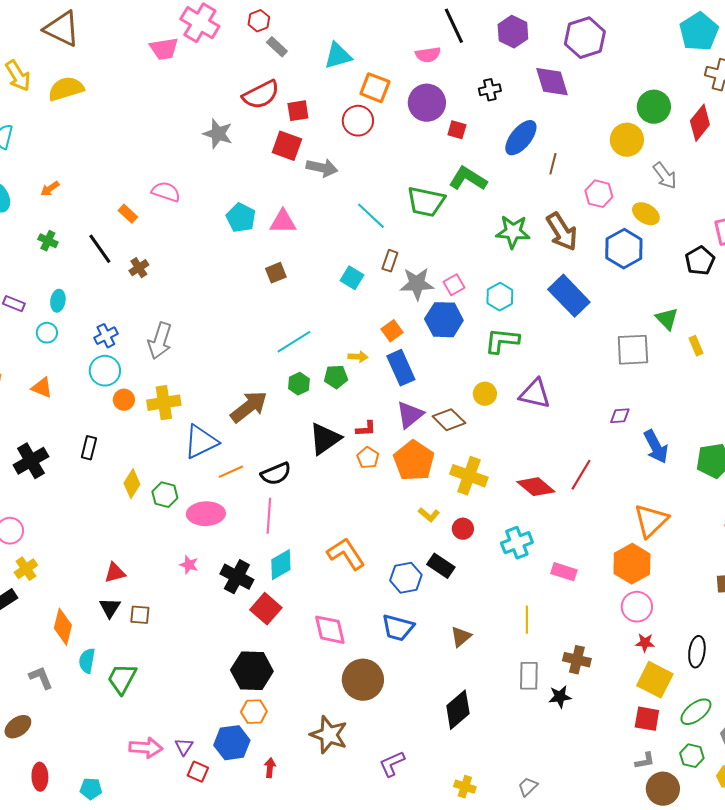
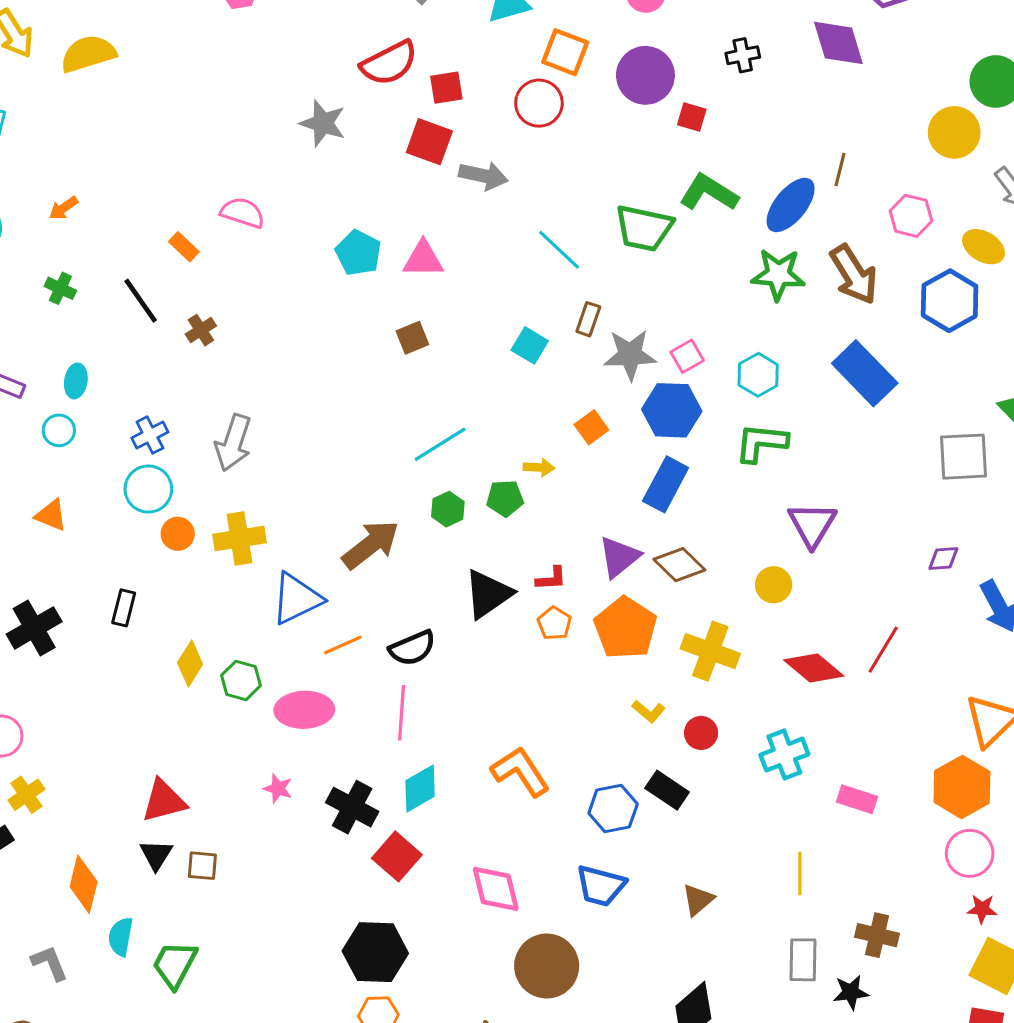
blue ellipse: (521, 138) -> (791, 205), moved
blue rectangle: (401, 368) -> (666, 484), moved, turned 52
yellow circle: (485, 394) -> (774, 585), moved
purple triangle: (535, 394) -> (812, 525), turned 48
red triangle: (115, 573) -> (164, 801), size x1.4

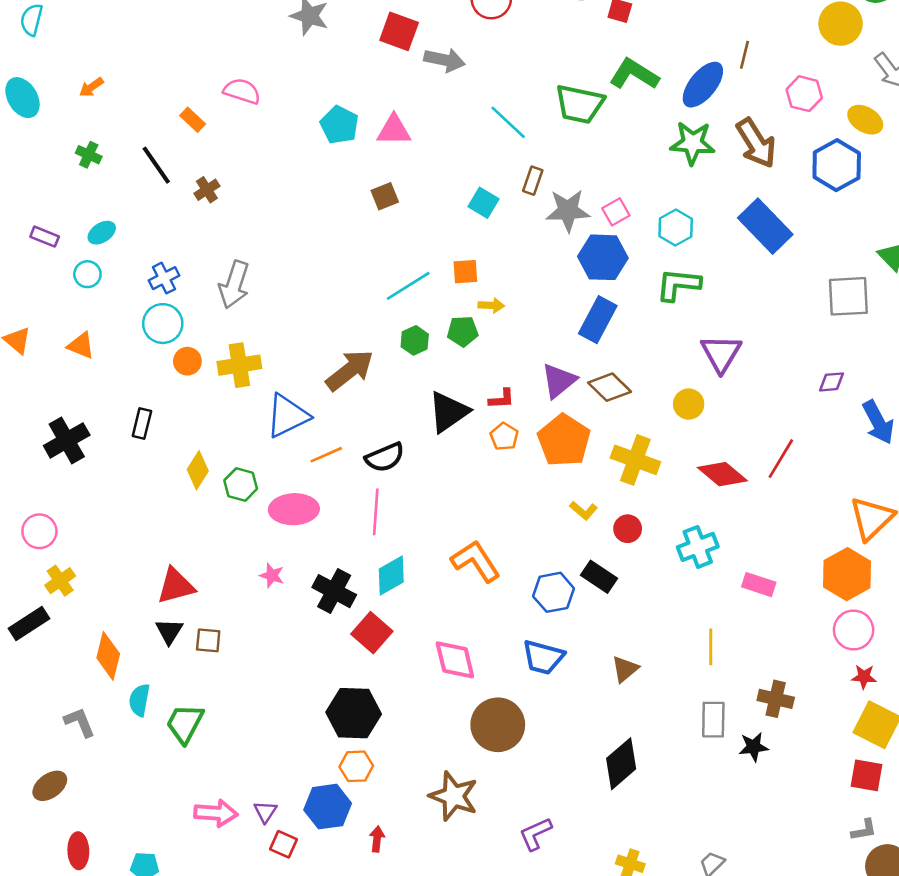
cyan ellipse: (76, 381) -> (102, 233), turned 48
orange square: (591, 427) -> (465, 272), moved, turned 32

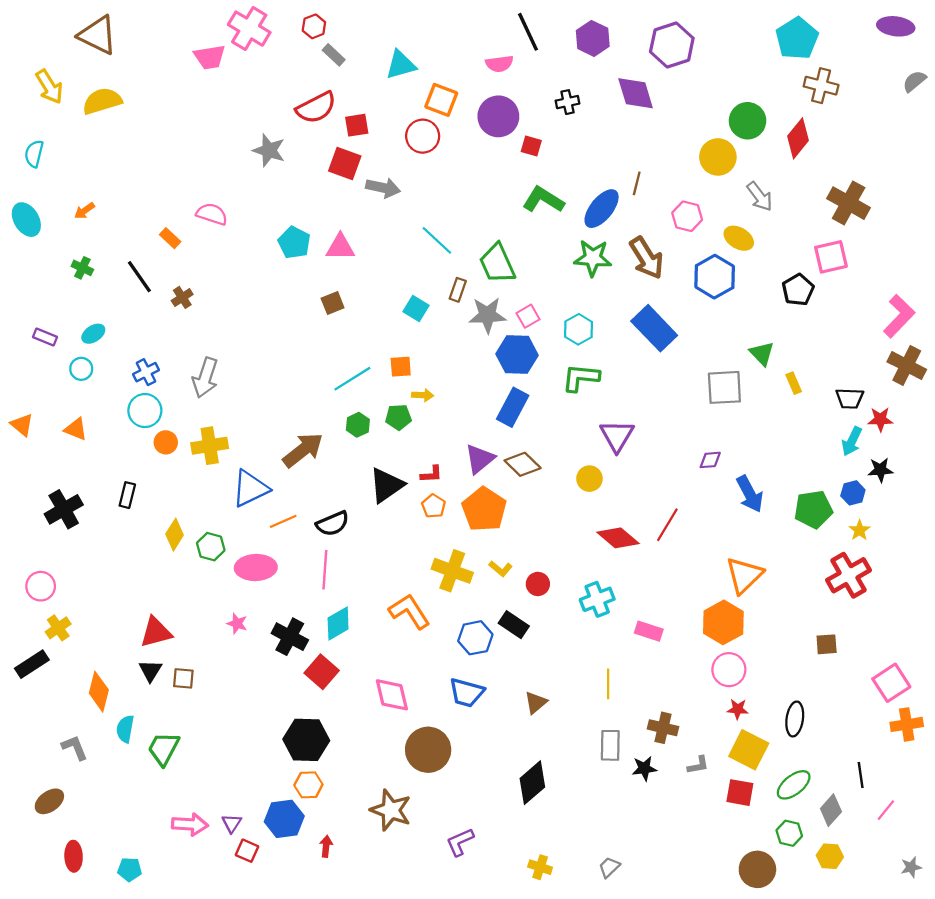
green trapezoid: (580, 104) -> (497, 263), moved, turned 54
yellow cross: (635, 460) -> (452, 571), moved
gray L-shape: (864, 830) -> (698, 765), moved

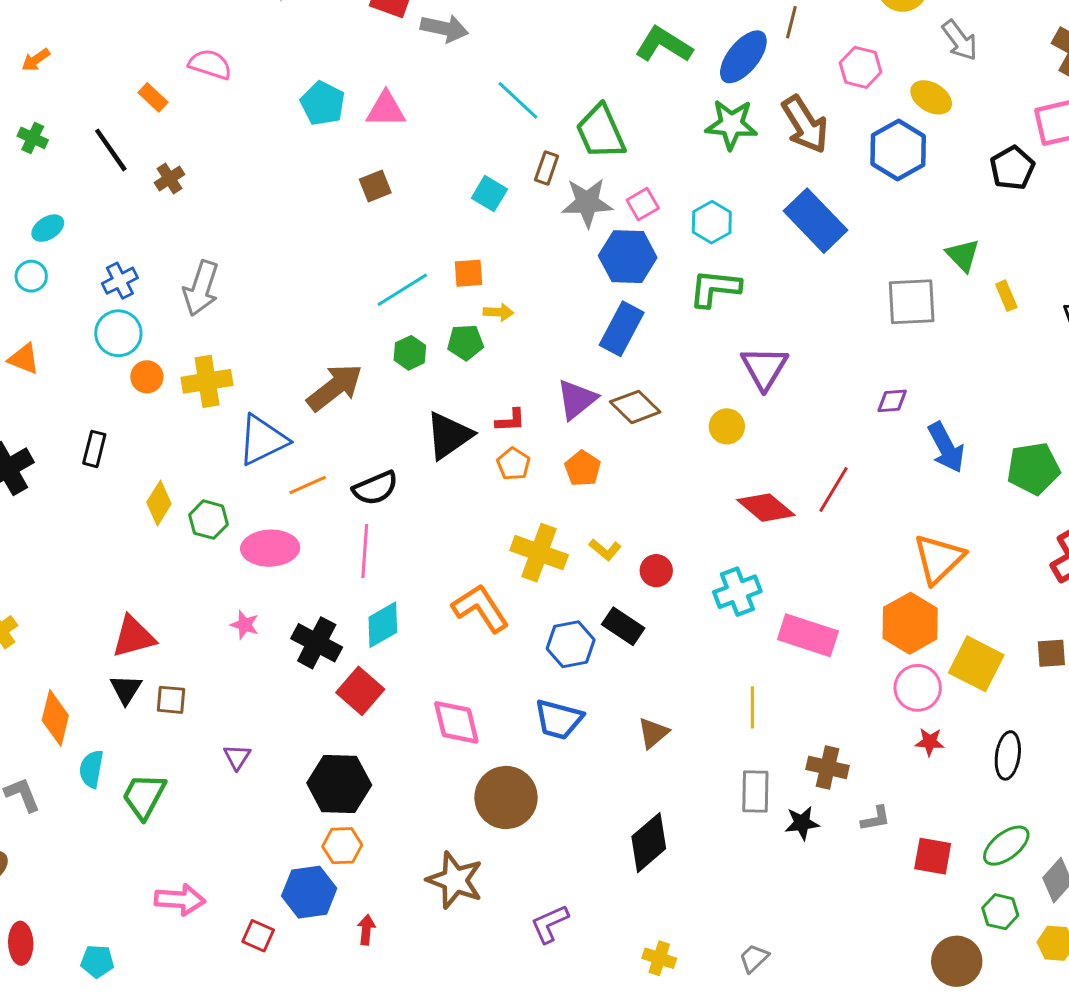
orange pentagon: (484, 509) -> (583, 468), size x0.6
pink rectangle: (649, 631) -> (808, 635), size x1.5
yellow square: (749, 750) -> (976, 664), moved
purple triangle: (232, 823) -> (237, 757), moved

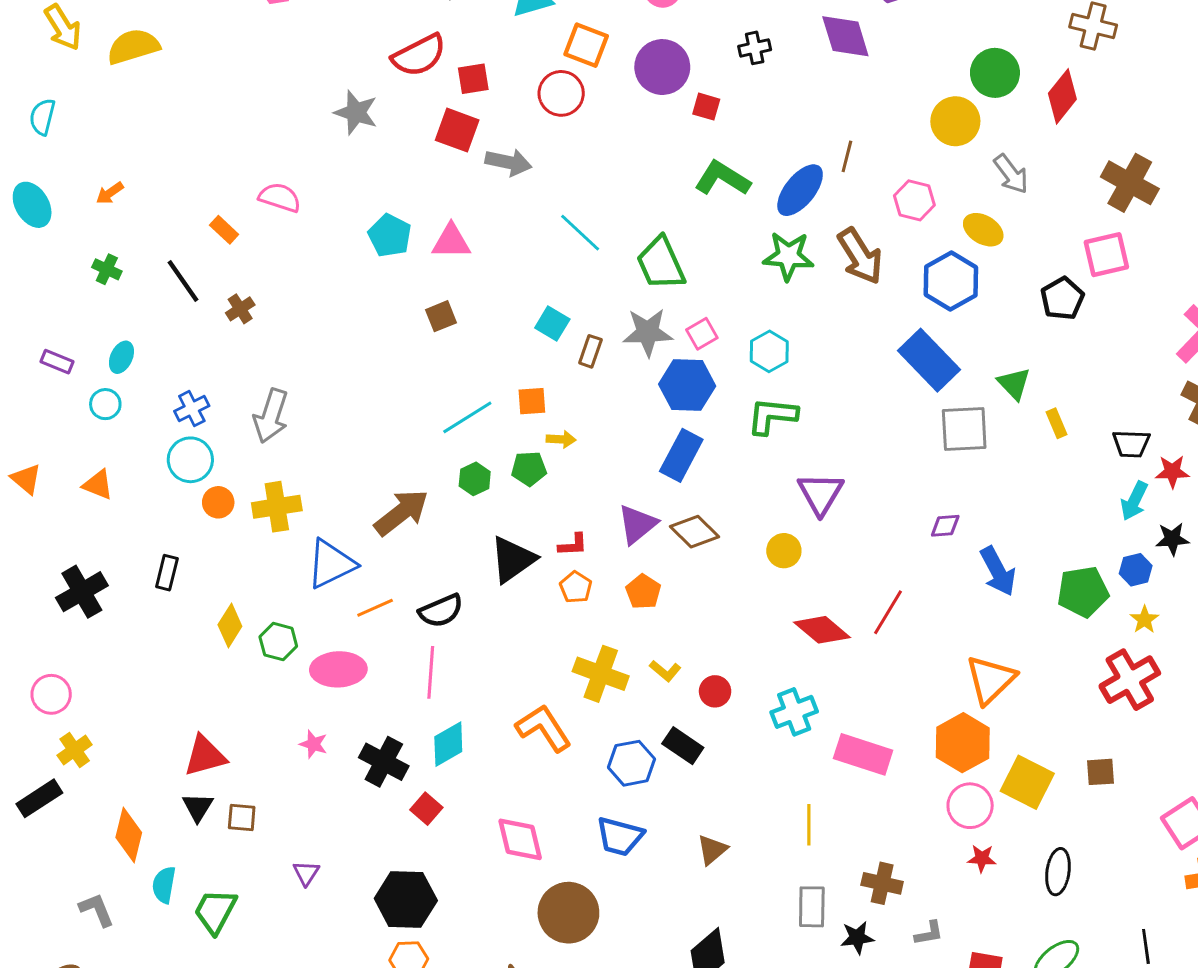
brown rectangle: (547, 168) -> (590, 351), moved
blue rectangle: (815, 221) -> (929, 360), moved
cyan ellipse: (48, 228) -> (121, 357), turned -32
red square: (360, 691) -> (426, 809), size x0.7

